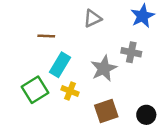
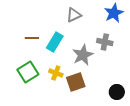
brown line: (46, 36) -> (32, 38), moved
cyan rectangle: (60, 65) -> (55, 42), moved
brown square: (106, 111) -> (76, 82), moved

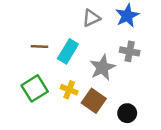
blue star: (114, 13) -> (127, 16), moved
brown square: (76, 82) -> (94, 101), turned -36
black circle: (117, 92) -> (127, 113), moved

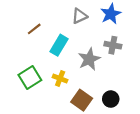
brown line: (40, 46) -> (34, 29), moved, turned -40
brown square: (94, 101) -> (82, 100), moved

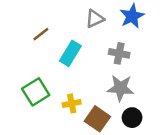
gray cross: (113, 45) -> (119, 53), moved
gray star: (89, 59) -> (120, 88), moved, turned 30
yellow cross: (60, 79) -> (72, 103), moved, turned -32

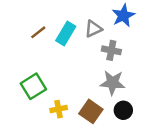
gray triangle: (95, 19) -> (93, 29), moved
cyan rectangle: (70, 53) -> (66, 34), moved
yellow cross: (72, 103) -> (59, 109), moved

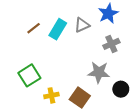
gray cross: (111, 50) -> (111, 44), moved, turned -35
black circle: (123, 110) -> (121, 89), moved

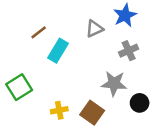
cyan rectangle: (58, 29) -> (58, 51), moved
green square: (29, 75) -> (19, 87), moved

